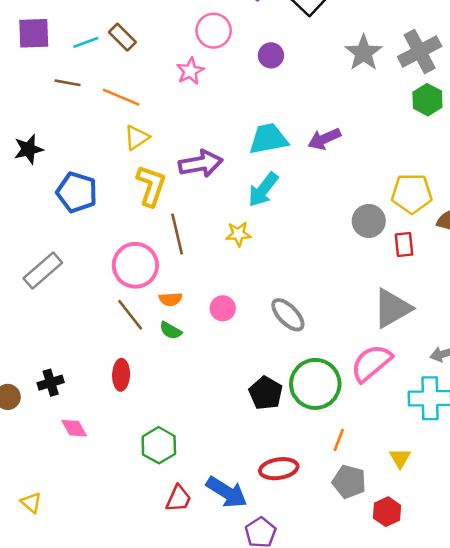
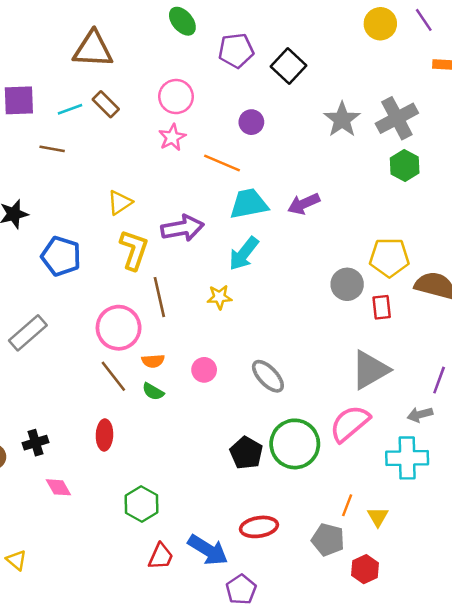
pink circle: (214, 31) -> (176, 97), moved
orange line: (121, 97) -> (222, 163), moved
orange line: (339, 440) -> (347, 505), moved

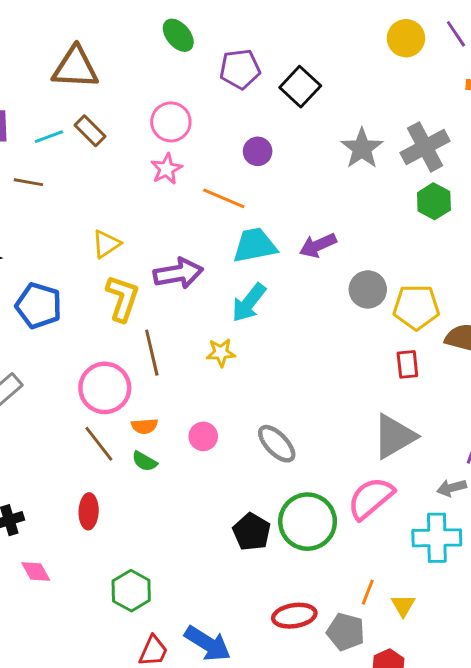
gray circle: (347, 284) -> (368, 289), moved
red ellipse: (259, 527) -> (294, 616), moved

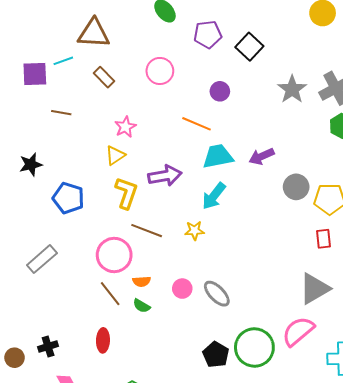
cyan line: (49, 137) -> (63, 61), moved
pink star: (166, 169) -> (125, 127), moved
brown line: (152, 353) -> (147, 231), turned -56
gray ellipse: (277, 444) -> (217, 294), moved

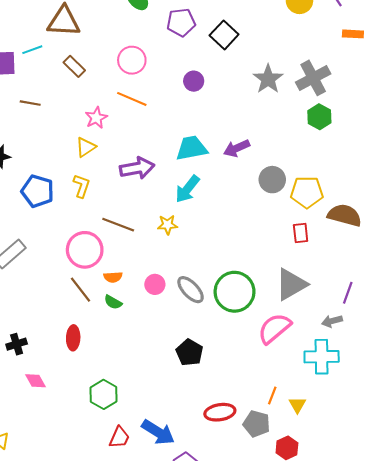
orange line: (196, 124) -> (132, 99), moved
yellow L-shape: (126, 193) -> (82, 186), moved, size x0.7
green circle: (254, 347) -> (235, 292), moved

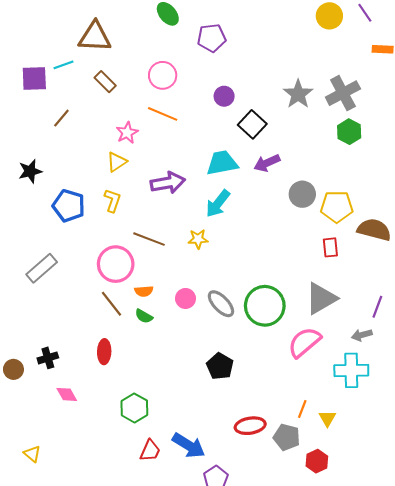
black square: (224, 35) -> (252, 124), moved
brown line: (30, 103) -> (61, 118), turned -60

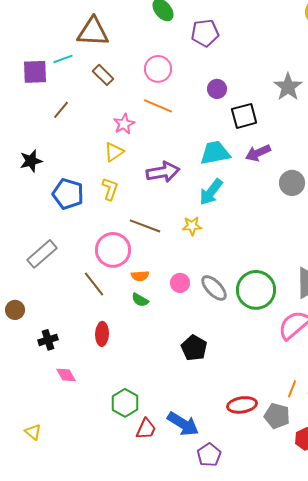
black square: (252, 124) -> (244, 116), turned 32
brown line: (111, 304) -> (94, 284), moved
black pentagon: (220, 366) -> (194, 348), moved
brown circle: (13, 369) -> (15, 310), moved
green hexagon: (134, 408) -> (125, 403), moved

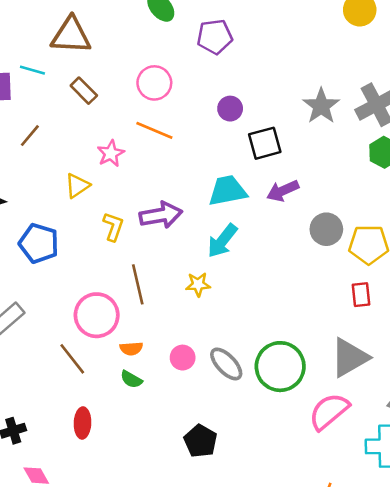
cyan line: (63, 59) -> (32, 70), turned 36
yellow triangle: (114, 152) -> (77, 186), moved
yellow L-shape: (110, 189) -> (113, 227), moved
brown line: (145, 226) -> (138, 284), turned 56

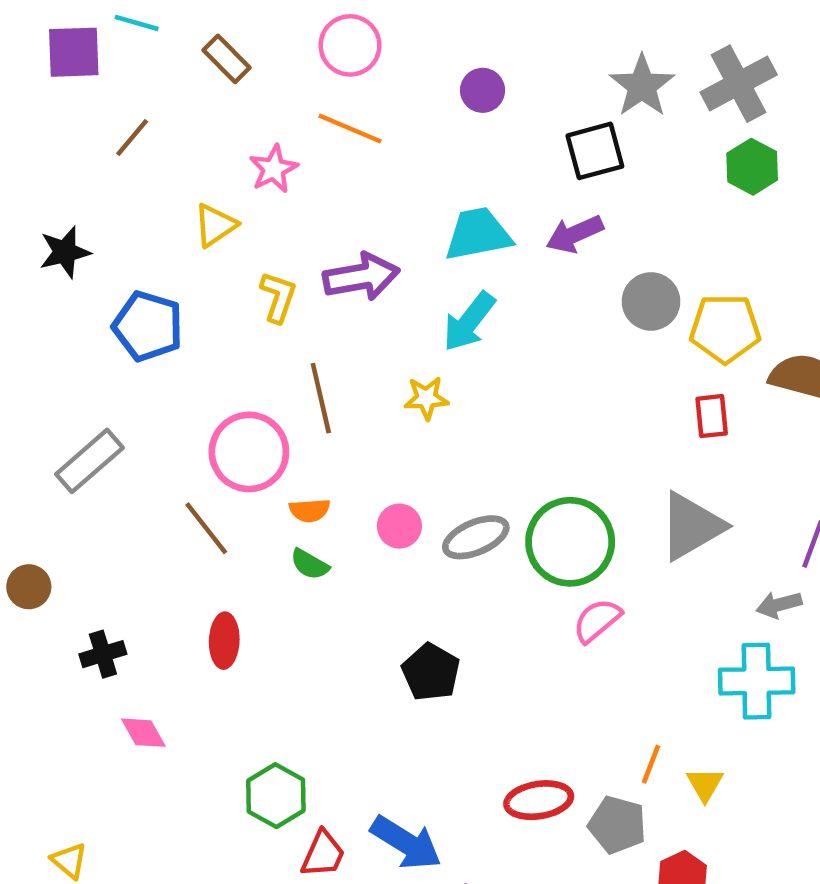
black square: (265, 143) -> (595, 151), moved
gray ellipse: (226, 364) -> (476, 537), turned -69
pink semicircle: (329, 411) -> (597, 620), moved, size x0.7

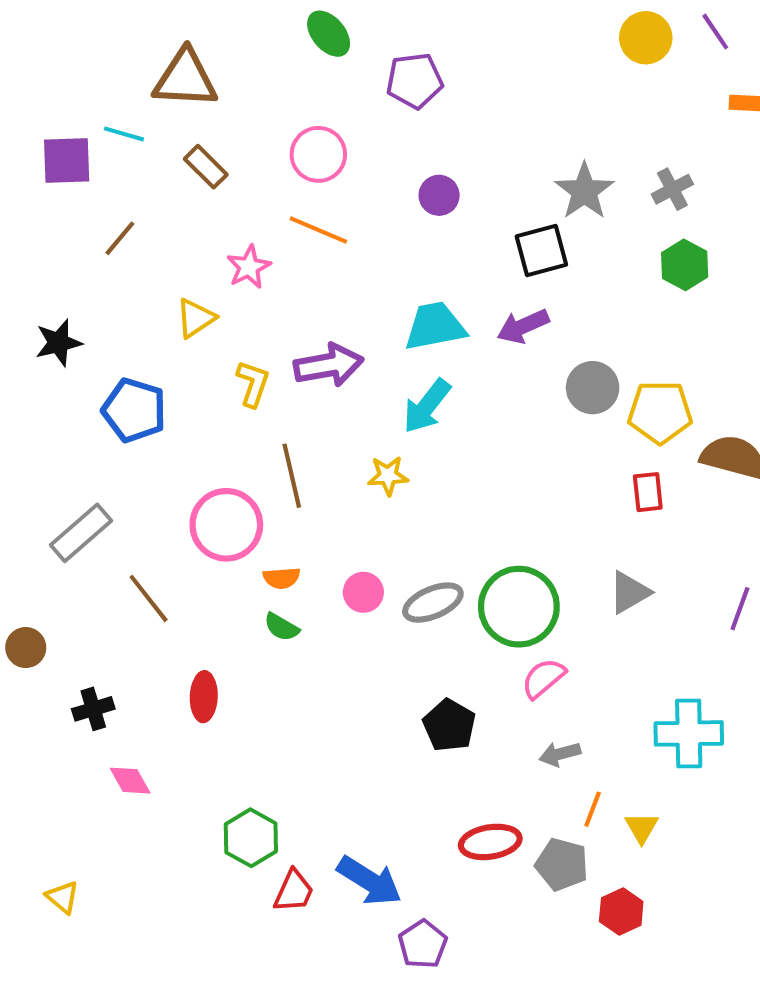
gray cross: (739, 84) -> (672, 189), size x0.6
gray triangle: (691, 526) -> (629, 592), size x0.7
brown line: (206, 528) -> (149, 598), moved
gray arrow: (779, 605) -> (560, 754), moved
black pentagon: (431, 672) -> (449, 725), moved

